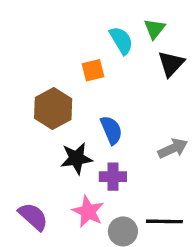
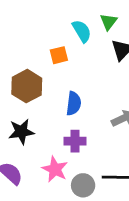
blue semicircle: (111, 130) -> (74, 104), turned 30
black star: (76, 158) -> (21, 132), moved

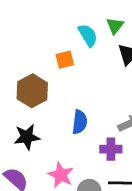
blue semicircle: (74, 104) -> (80, 122), moved
purple cross: (75, 141) -> (111, 149), moved

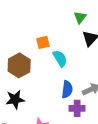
cyan semicircle: (88, 35) -> (60, 58), moved
blue semicircle: (80, 122) -> (67, 89), moved

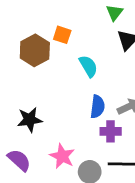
orange square: (43, 42) -> (62, 35), moved, turned 32
brown hexagon: (19, 65) -> (35, 50), moved

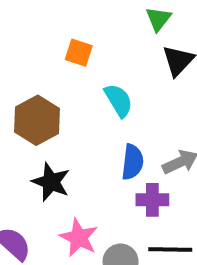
brown hexagon: (35, 50) -> (37, 120), moved
black star: (30, 120) -> (51, 182), moved, turned 30

